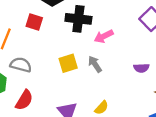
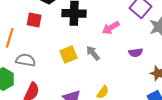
pink arrow: (104, 36) -> (111, 28), moved

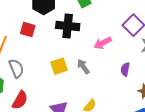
purple semicircle: (136, 53) -> (125, 69), turned 104
gray semicircle: (26, 60) -> (16, 68), turned 54

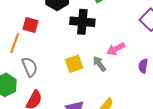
red square: (28, 30) -> (31, 25), moved
pink arrow: (103, 43) -> (116, 49), moved

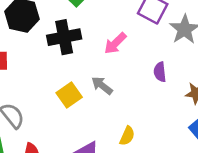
pink arrow: (116, 49) -> (115, 43), moved

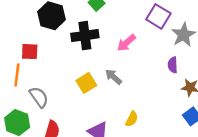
purple semicircle: (160, 72) -> (173, 65), moved

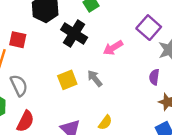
black cross: (85, 36) -> (74, 34), turned 30

